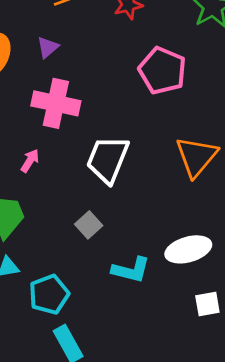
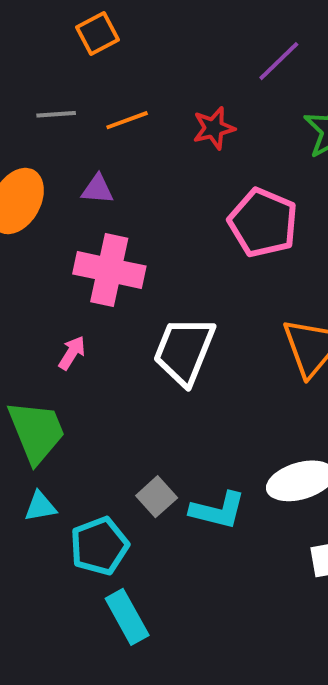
purple triangle: (48, 47) -> (97, 189), turned 45
gray square: (89, 225) -> (157, 497), moved

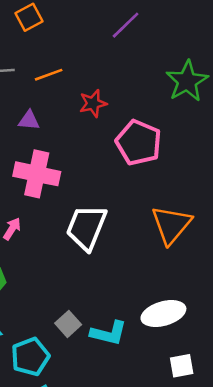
purple line: (279, 61) -> (126, 25), moved
red star: (214, 128) -> (93, 103), moved

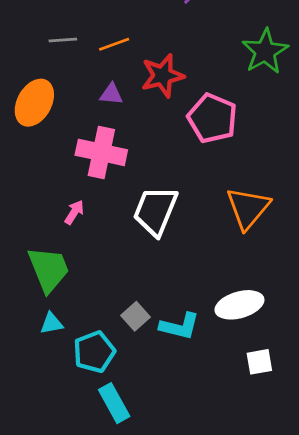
red star: (93, 103) -> (163, 76), size x1.4
purple triangle: (29, 120) -> (111, 94), moved

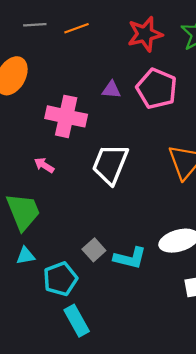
red star: (163, 76) -> (145, 34), moved
purple triangle: (111, 94) -> (111, 90), moved
pink arrow: (74, 212) -> (44, 165), turned -90

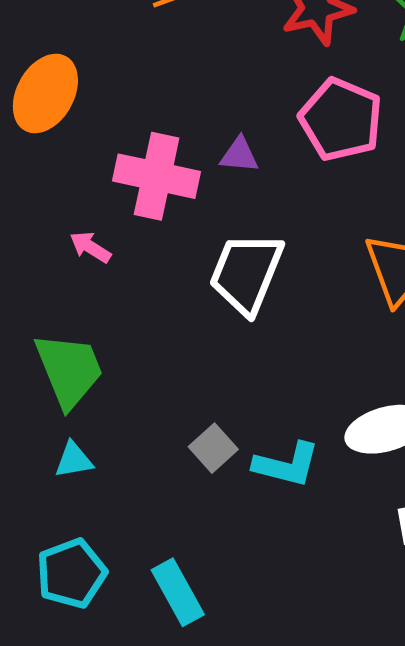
purple triangle: (111, 90) -> (239, 155), moved
pink arrow: (44, 165) -> (90, 247), moved
cyan pentagon: (60, 279) -> (71, 573), moved

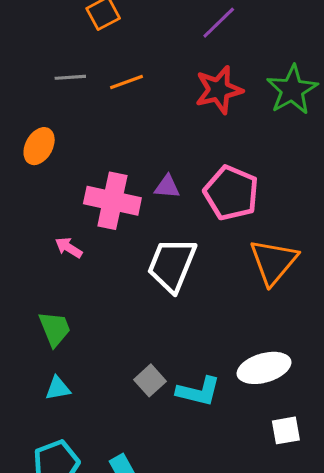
orange ellipse: (45, 94) -> (39, 146), size x0.7
pink pentagon: (341, 120) -> (231, 193), moved
green trapezoid: (69, 370) -> (55, 329), size x0.7

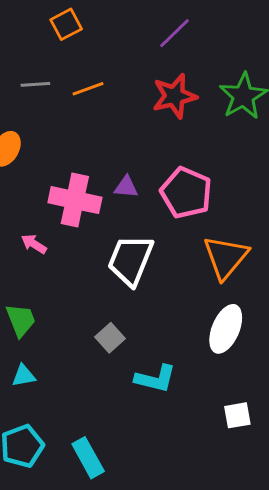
white ellipse: (264, 368) -> (226, 329), moved, turned -51
gray square: (150, 380) -> (110, 338), moved

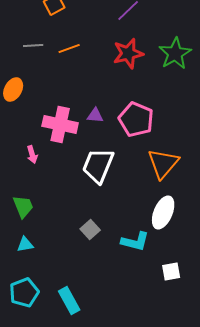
pink arrow: (34, 244) -> (32, 154), turned -138
gray square: (110, 338) -> (90, 230), moved
cyan L-shape: (155, 379) -> (135, 242), moved

